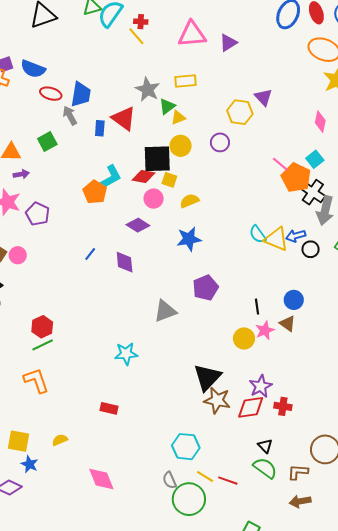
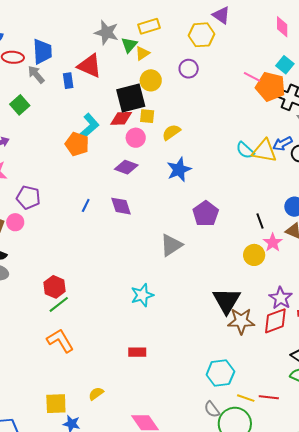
yellow rectangle: (186, 81) -> (149, 26), moved
purple pentagon: (38, 214) -> (28, 197), moved

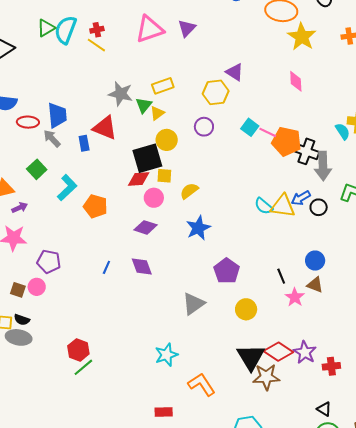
cyan square: (285, 65) -> (250, 127), moved
cyan L-shape: (89, 126) -> (67, 188), moved
yellow circle: (254, 255) -> (246, 309), moved
red diamond: (275, 321) -> (278, 352), moved, turned 56
orange L-shape: (60, 341) -> (202, 384), moved

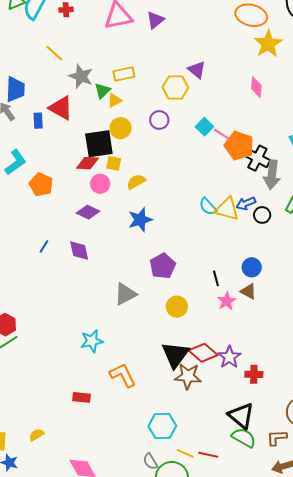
yellow line: (96, 45) -> (54, 53), moved
black triangle: (324, 409) -> (241, 416), size x1.8

